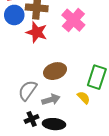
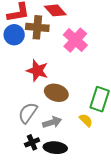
red star: (37, 32) -> (37, 71), moved
brown ellipse: (55, 71) -> (56, 93), turned 35

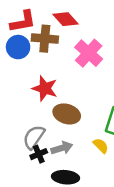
black cross: (32, 142) -> (39, 154), moved

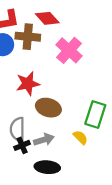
red star: (45, 88) -> (28, 84), turned -30
gray semicircle: (34, 137) -> (17, 129), turned -35

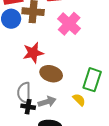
black cross: (22, 145) -> (28, 107), turned 32

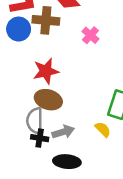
pink cross: (69, 24) -> (90, 35), size x0.6
brown ellipse: (51, 74) -> (48, 100), moved

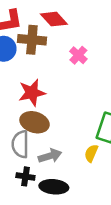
yellow semicircle: (103, 129) -> (91, 153), turned -112
black cross: (40, 138) -> (25, 176), moved

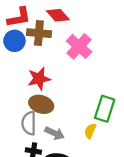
pink cross: (78, 55) -> (79, 46), size x1.6
gray arrow: (50, 156) -> (55, 133), turned 42

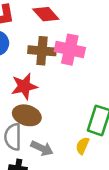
brown cross: (39, 33) -> (42, 51), moved
pink cross: (79, 46) -> (70, 50), turned -30

